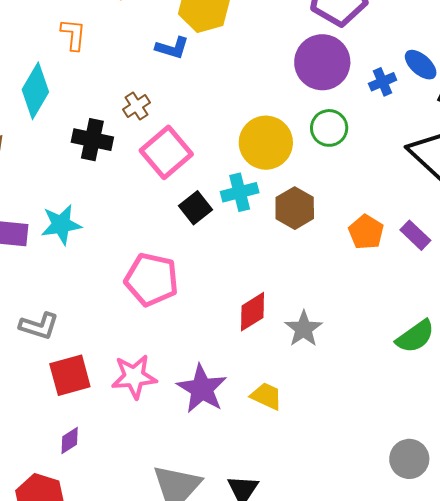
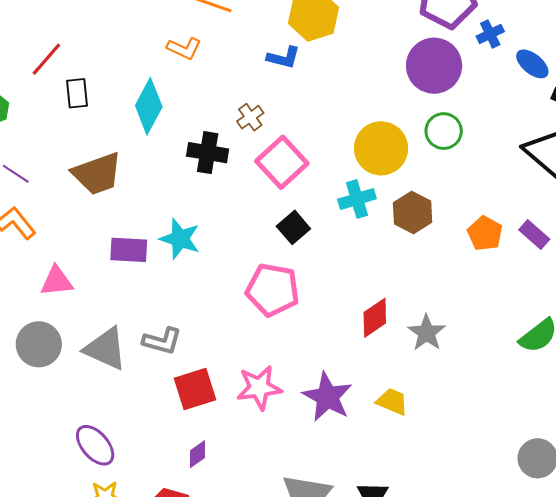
orange L-shape: (73, 35) -> (184, 48), turned 112
blue cross: (383, 82) -> (490, 34), moved
black square: (195, 208) -> (293, 227), moved
cyan star: (61, 225) -> (180, 239), turned 30

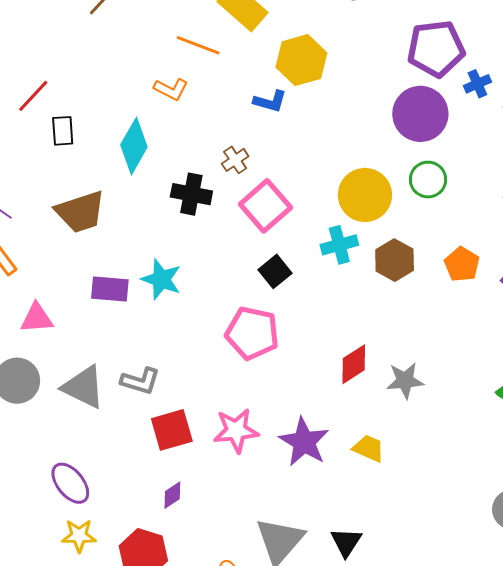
orange pentagon: (485, 233) -> (462, 264), moved
gray star: (427, 333) -> (405, 381), turned 30

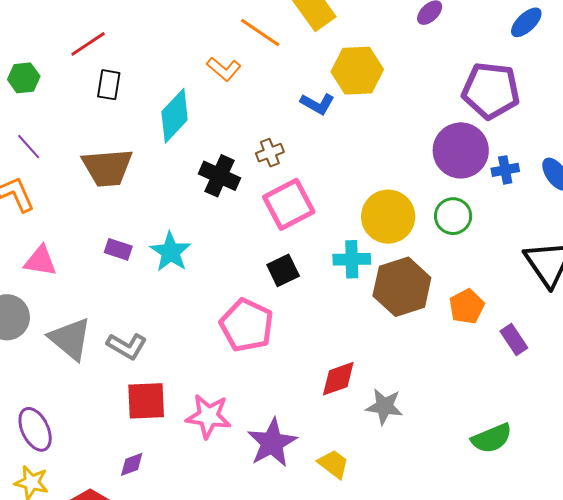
blue cross: (477, 84) -> (505, 170), moved
brown hexagon: (395, 260) -> (402, 287), size x1.4
purple rectangle: (110, 289) -> (118, 249), size x0.7

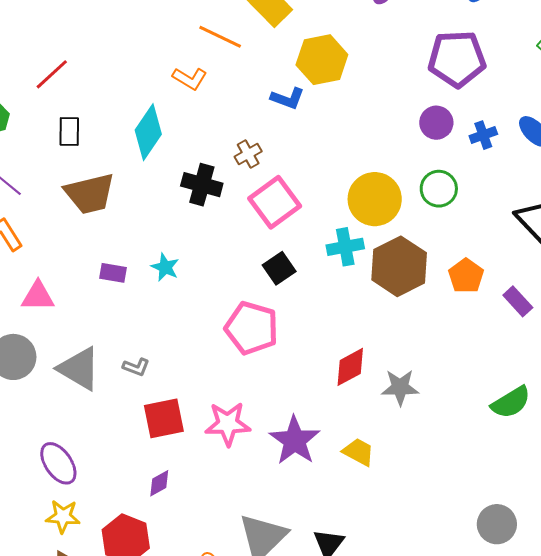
black rectangle: (109, 85) -> (69, 131), moved
purple circle: (461, 150) -> (436, 123), size x0.6
cyan star: (171, 252) -> (165, 267), size x0.7
gray L-shape: (127, 346) -> (136, 367), size x0.7

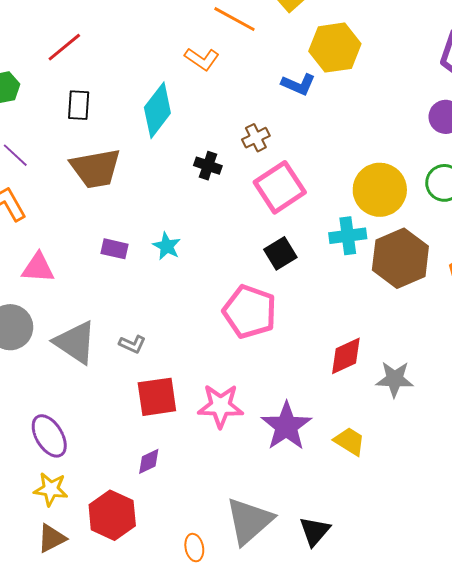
black cross: (202, 185) -> (208, 166), size x0.7

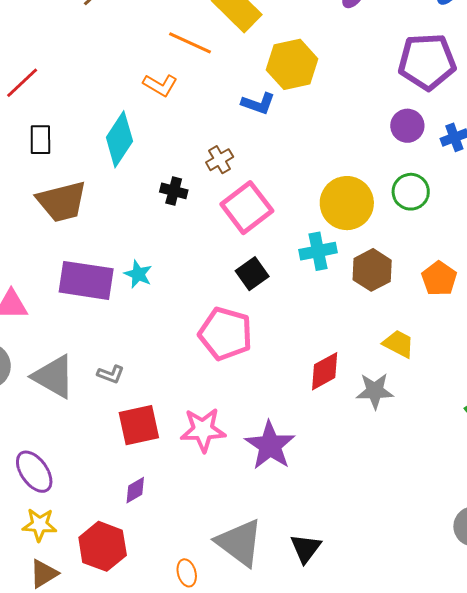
purple rectangle: (114, 249) -> (86, 280), size x2.0
brown hexagon: (400, 258) -> (372, 270), size x0.7
yellow trapezoid: (349, 441) -> (399, 344), moved
gray triangle: (249, 521) -> (240, 543), turned -38

